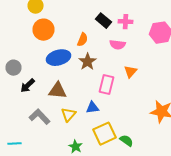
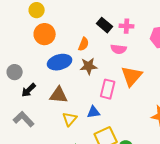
brown star: (88, 62) -> (89, 66), turned 30
orange triangle: (130, 72) -> (132, 76), size x1.6
gray L-shape: (40, 117) -> (24, 119), moved

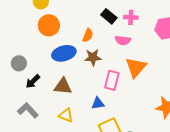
yellow triangle: (70, 119) -> (66, 115), moved, turned -49

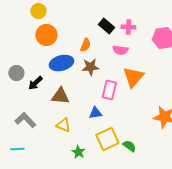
black arrow: (33, 81) -> (35, 83), moved

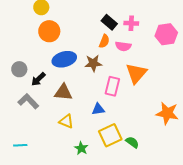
orange semicircle: (85, 45) -> (104, 41), moved
gray L-shape: (25, 120) -> (28, 101), moved

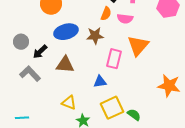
yellow triangle: (66, 121) -> (69, 103), moved

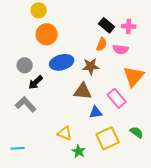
gray circle: (21, 42) -> (25, 65), moved
pink rectangle: (114, 59) -> (117, 98), moved, turned -54
brown triangle: (65, 65) -> (83, 91), moved
green semicircle: (134, 115) -> (137, 132), moved

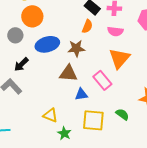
pink semicircle: (121, 49) -> (115, 31), moved
gray circle: (25, 65) -> (15, 35), moved
yellow square: (108, 138) -> (93, 120), turned 30

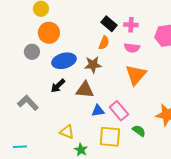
black arrow: (21, 64) -> (58, 86), moved
pink rectangle: (102, 80) -> (119, 111), moved

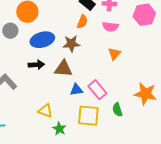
orange triangle: (136, 75) -> (114, 54), size x0.6
black arrow: (58, 86) -> (36, 65), turned -140
green semicircle: (139, 131) -> (117, 110), turned -144

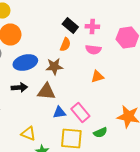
orange triangle: (114, 54) -> (97, 76), turned 32
green semicircle: (117, 110) -> (100, 132), turned -96

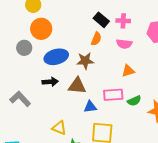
pink rectangle: (80, 112) -> (113, 95), moved, turned -54
green semicircle: (100, 132) -> (134, 101), moved

